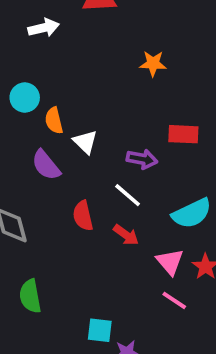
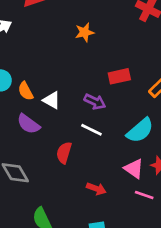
purple arrow: (142, 159) -> (95, 102), turned 30
red semicircle: (83, 216) -> (64, 153), turned 45
red arrow: (126, 235) -> (96, 189), moved

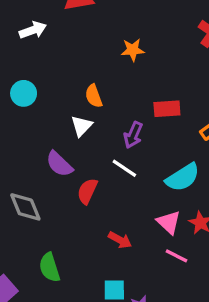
orange semicircle: (26, 91) -> (94, 96), moved
white triangle: (52, 100) -> (82, 126), turned 36
purple arrow: (95, 102) -> (133, 135), turned 80
purple semicircle: (28, 124) -> (59, 164), moved

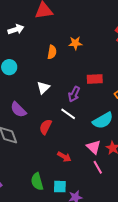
orange semicircle: (94, 96) -> (52, 52), moved, turned -152
purple semicircle: (59, 164) -> (18, 110), moved
pink line: (177, 256) -> (98, 167), turned 32
green semicircle: (50, 267) -> (37, 182), moved

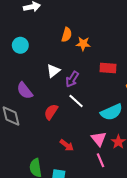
orange star: (75, 43) -> (83, 44), moved
purple arrow: (74, 94) -> (72, 79), moved

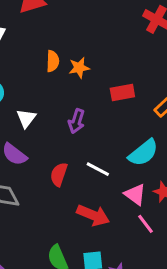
white triangle: (53, 71) -> (26, 118), moved
white line: (76, 101) -> (98, 169), moved
red arrow: (67, 145) -> (93, 215), size x1.5

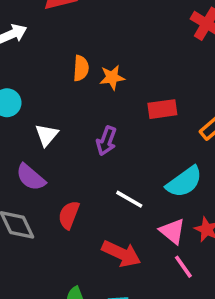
red semicircle: (59, 174) -> (69, 215), moved

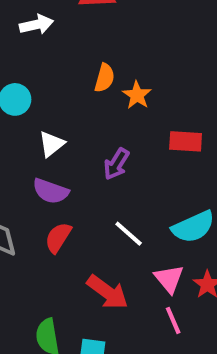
orange star: (112, 77) -> (137, 95), turned 30
purple semicircle: (31, 177) -> (51, 191), moved, turned -32

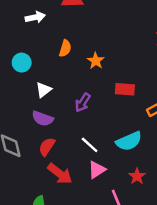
orange semicircle: (105, 78) -> (65, 48), moved
pink triangle: (169, 279) -> (97, 170), moved, turned 36
red arrow: (107, 292) -> (60, 174), moved

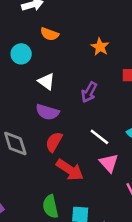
orange semicircle: (65, 48) -> (49, 34), moved, turned 98
white triangle: (43, 90) -> (46, 81), turned -42
pink triangle: (97, 170) -> (109, 163), turned -36

